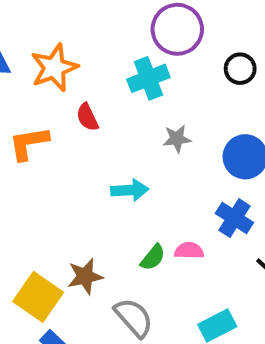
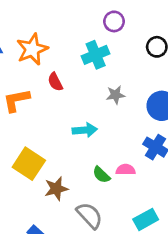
purple circle: (177, 29) -> (114, 21), size x0.6
green semicircle: (153, 257) -> (101, 175), turned 96
yellow square: (38, 297) -> (29, 164), moved

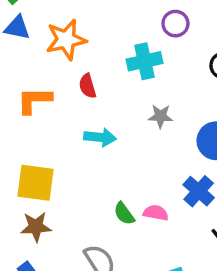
cyan arrow: (85, 130) -> (100, 137), moved
yellow square: (29, 164) -> (35, 183), turned -36
brown star: (56, 189) -> (36, 227), moved

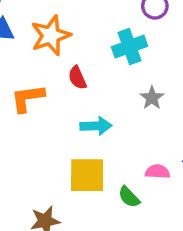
gray star: (160, 116) -> (152, 98), turned -30
yellow square: (35, 183) -> (87, 175), moved
pink semicircle: (156, 213) -> (158, 172), moved

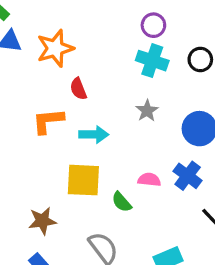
cyan cross: (130, 47) -> (152, 61), moved, turned 36
orange L-shape: (28, 98) -> (48, 121), moved

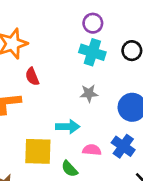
gray star: (147, 111) -> (89, 93), turned 30
cyan arrow: (94, 135) -> (68, 127), moved

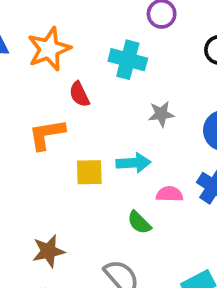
cyan cross: (92, 52) -> (128, 60), moved
yellow square: (38, 151) -> (89, 172), moved, size x0.7

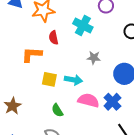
pink semicircle: (170, 194) -> (88, 100), size x1.5
green semicircle: (139, 223) -> (57, 110), moved
brown star: (48, 251) -> (13, 106), moved, turned -30

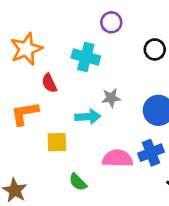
cyan arrow: (73, 80) -> (88, 117), moved
blue cross: (112, 102) -> (151, 153), turned 36

